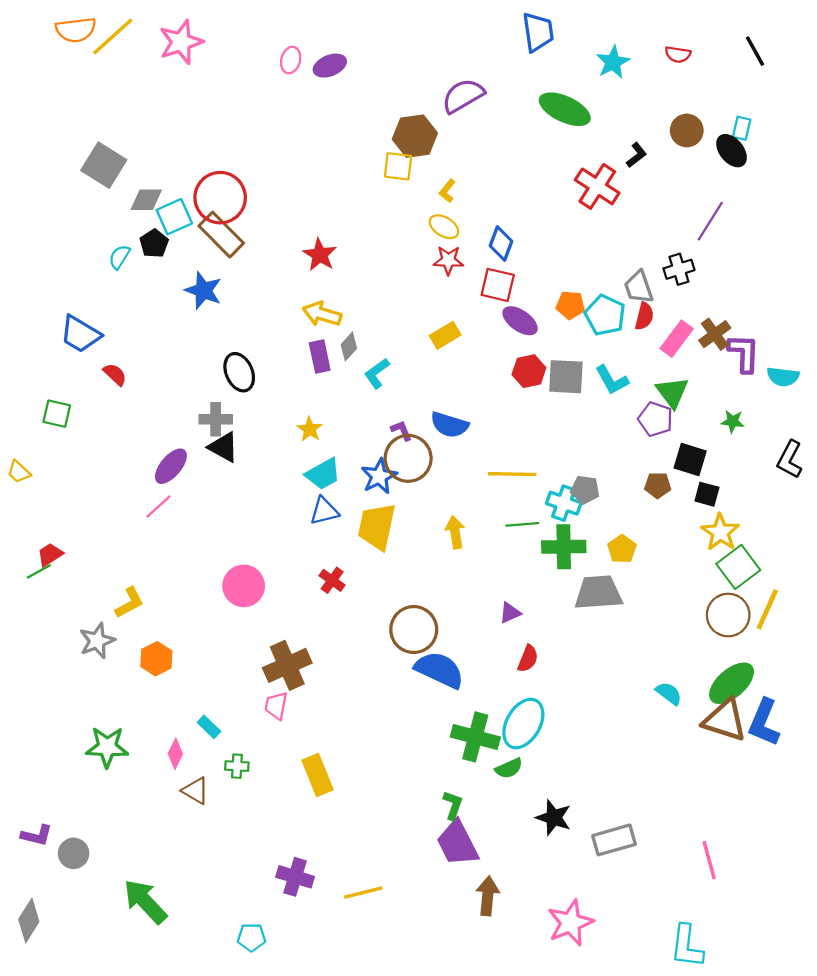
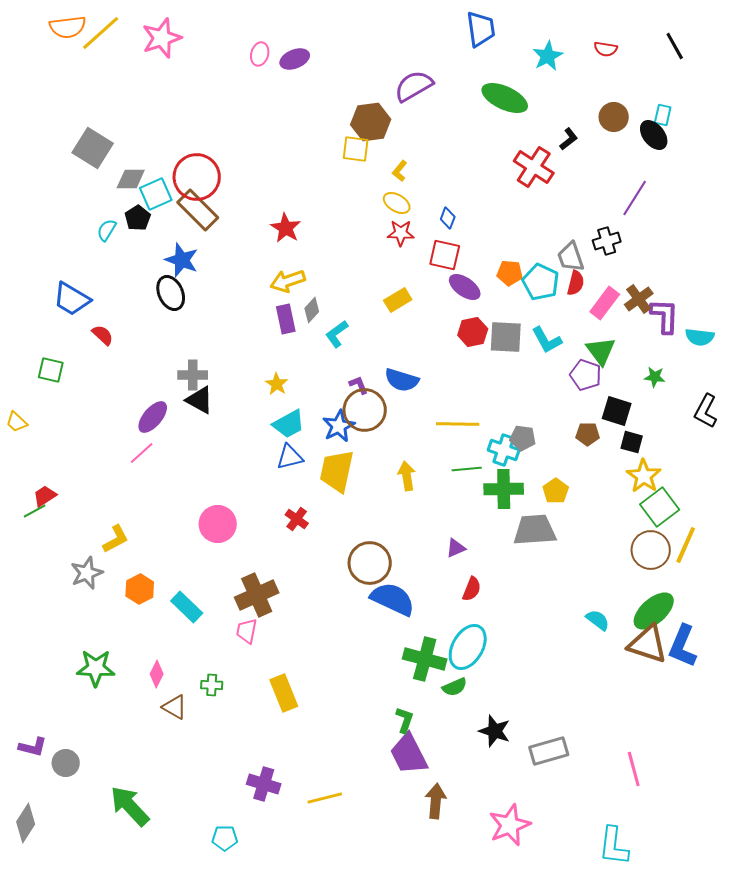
blue diamond: (501, 243) -> (448, 218), size x0.7
yellow arrow: (322, 314) -> (288, 281), turned -36
black ellipse: (239, 372) -> (171, 293), moved
cyan rectangle: (209, 727) -> (187, 607), moved, size x1.5

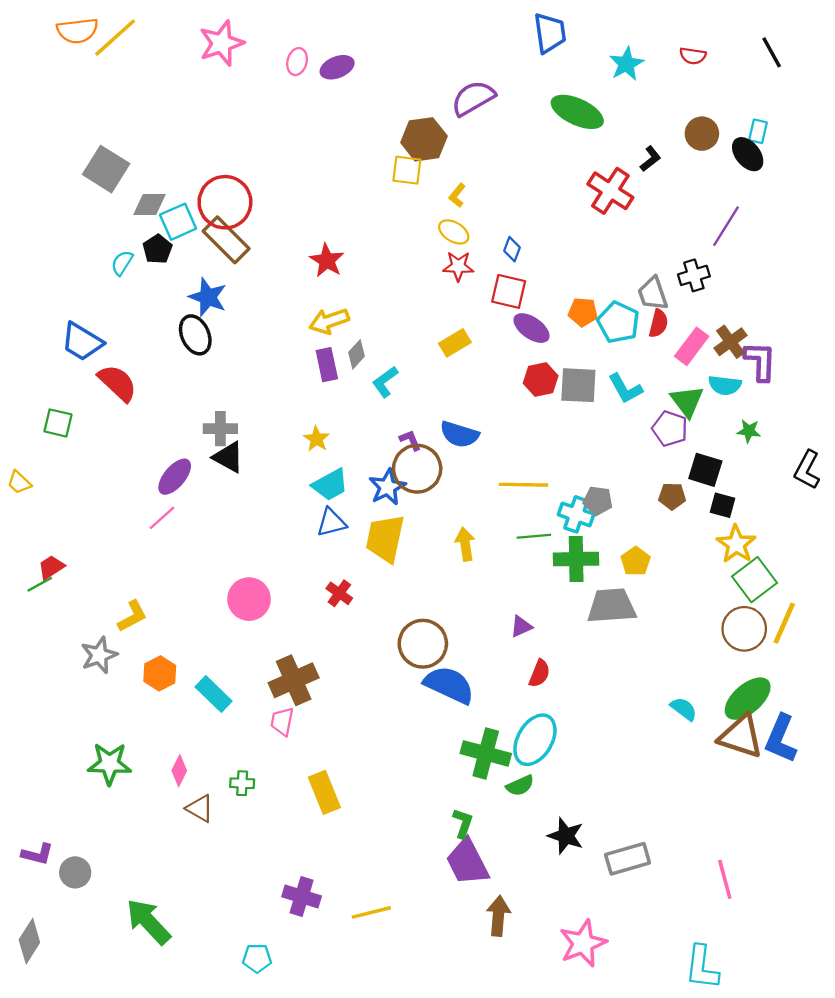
pink star: (162, 38) -> (222, 43), moved
red semicircle: (103, 335) -> (117, 383), size x1.6
cyan semicircle: (700, 337) -> (725, 385), moved

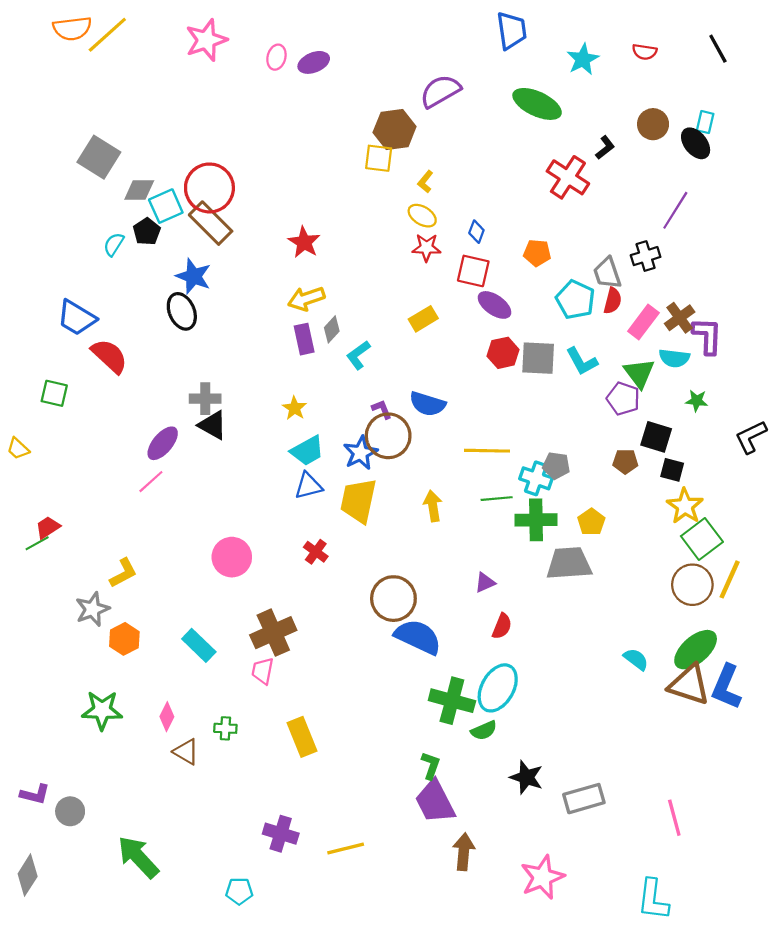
orange pentagon: (583, 312) -> (537, 253), moved
black L-shape: (807, 470) -> (751, 437), turned 36
orange hexagon: (160, 673) -> (124, 639), moved

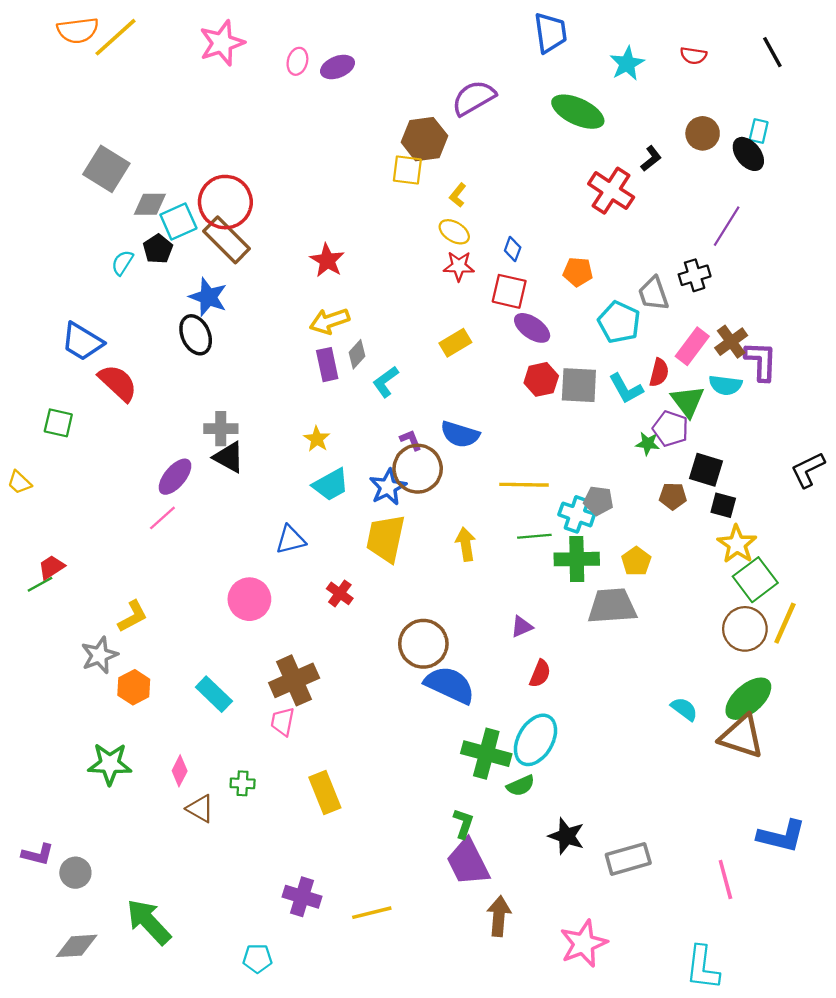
red semicircle: (613, 301) -> (659, 373), moved
green star: (697, 401) -> (648, 443), moved
blue triangle: (308, 486) -> (291, 540), moved
blue L-shape: (726, 687) -> (782, 836), moved, turned -99
gray diamond: (28, 875) -> (77, 946), moved, turned 54

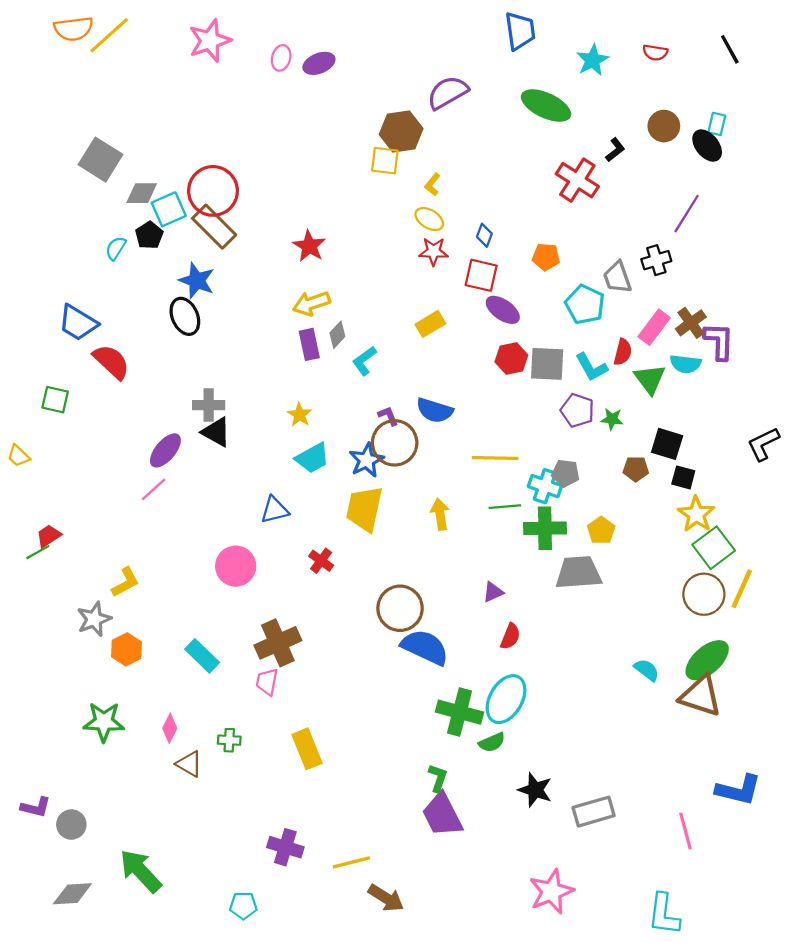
purple pentagon: (671, 429) -> (577, 410), moved
brown arrow: (499, 916) -> (386, 898), moved, turned 117

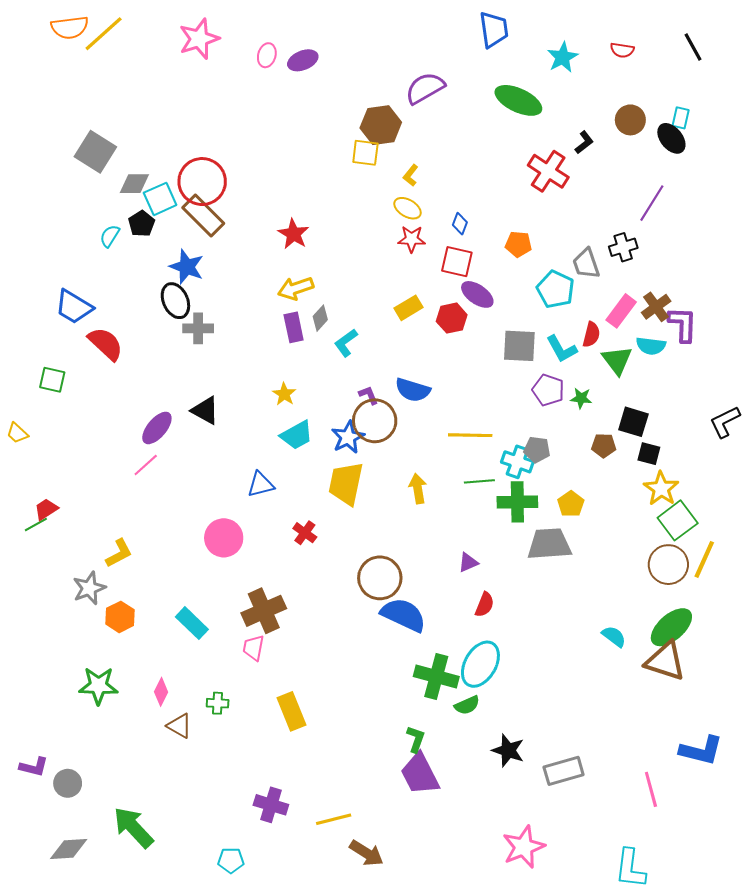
red hexagon: (511, 359) -> (452, 318), moved
gray cross: (209, 405) -> (198, 328), moved

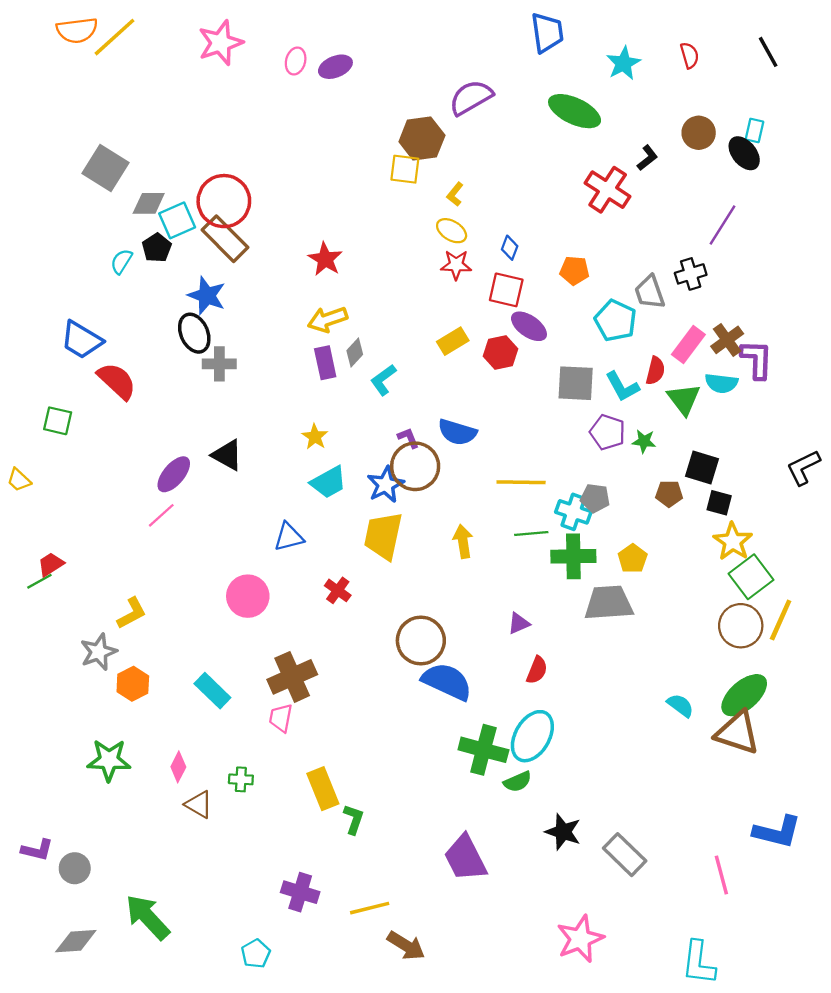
red semicircle: (622, 50) -> (690, 55), turned -115
green L-shape: (416, 739) -> (354, 819), moved
gray rectangle: (564, 771) -> (625, 855), turned 60
cyan pentagon: (231, 860) -> (256, 954), turned -30

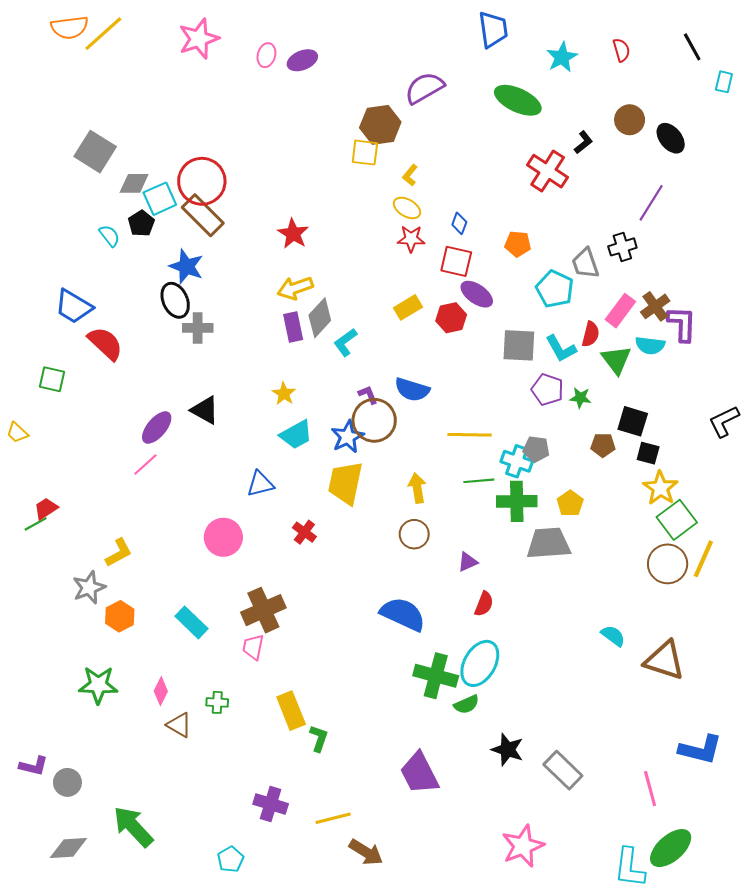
cyan rectangle: (754, 130) -> (724, 82), moved
cyan semicircle: (121, 261) -> (110, 236), turned 110
gray diamond: (355, 352) -> (320, 318), size x1.5
brown circle: (421, 641) -> (414, 534), moved, size x0.7
green ellipse: (744, 695) -> (671, 848), moved

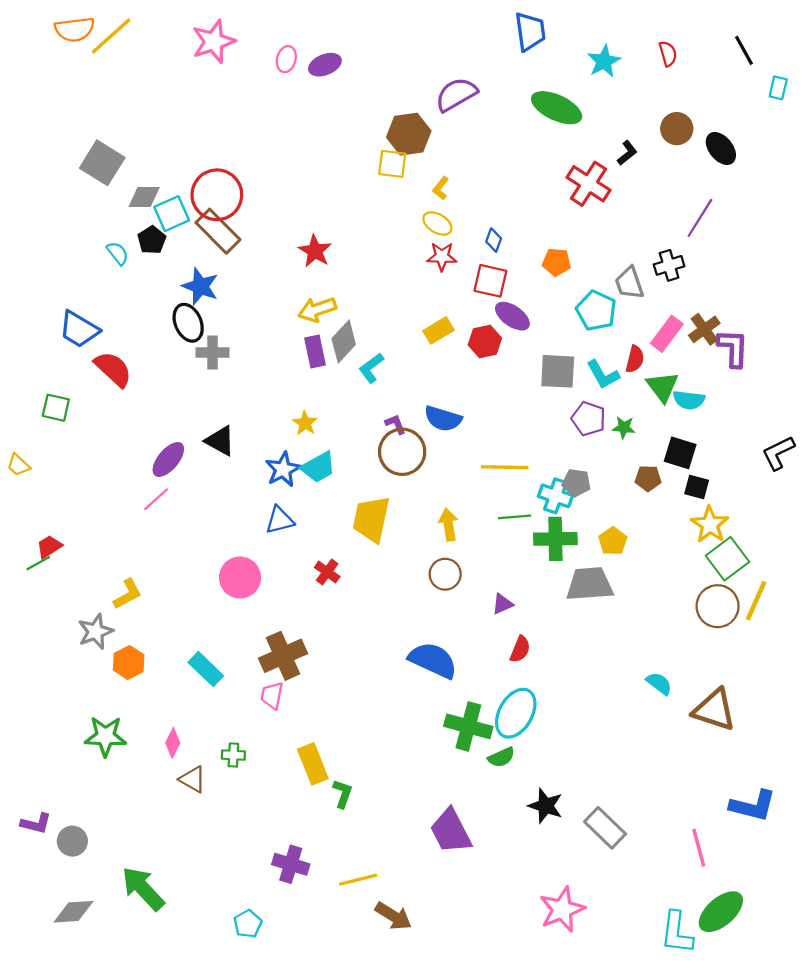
cyan semicircle: (650, 345) -> (689, 400), moved
blue star: (347, 437) -> (283, 469), moved

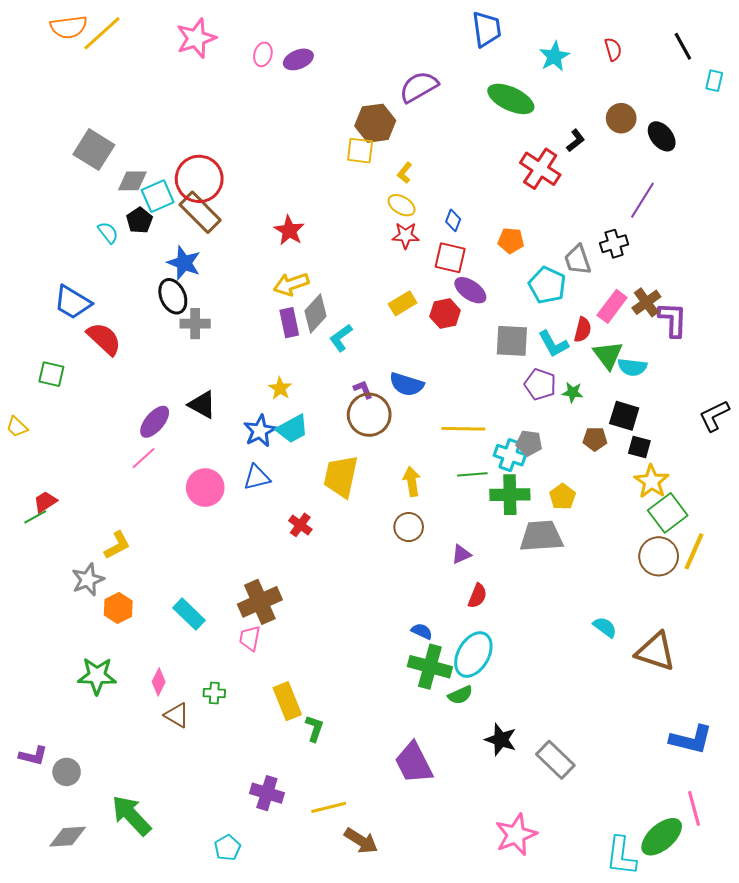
pink circle: (240, 578) -> (205, 488), moved
blue semicircle: (433, 660) -> (422, 631), moved, size x0.5
pink line: (699, 848) -> (694, 808), moved

